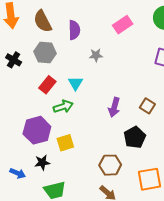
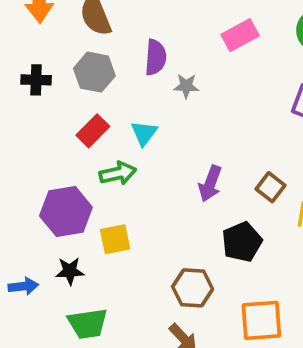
purple semicircle: (74, 30) -> (156, 57), moved
black cross: (14, 60) -> (36, 80), turned -35
blue arrow: (18, 173) -> (23, 286), turned -35

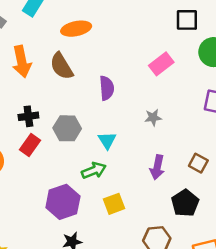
gray hexagon: (94, 72) -> (67, 128), moved
gray star: (186, 86) -> (153, 117), moved
red rectangle: (93, 131) -> (30, 145), moved
yellow square: (115, 239) -> (114, 204), moved

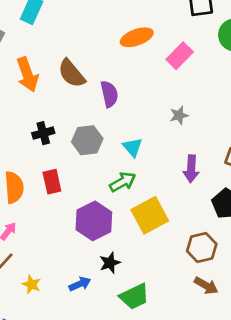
orange ellipse: (76, 29) -> (137, 37), moved
purple semicircle: (107, 88) -> (109, 94), moved
red rectangle: (30, 145) -> (52, 182), moved, turned -40
yellow square: (114, 204) -> (150, 215), size x1.5

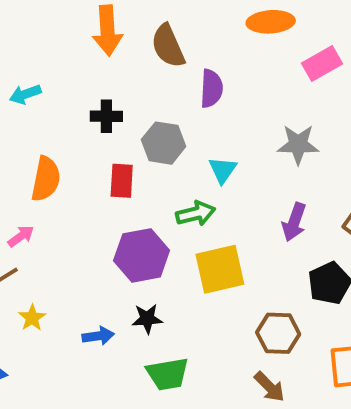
gray star: (179, 115) -> (298, 144), size x1.5
red rectangle: (52, 182) -> (122, 181), moved

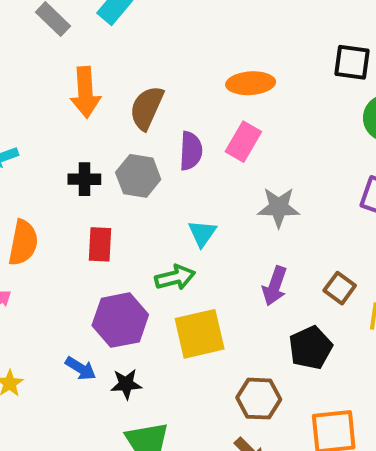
brown semicircle: (168, 46) -> (147, 108), turned 48
pink rectangle: (322, 63) -> (243, 142), moved, turned -30
gray hexagon: (164, 143) -> (138, 176), moved
blue arrow: (98, 336) -> (81, 368), moved, turned 40

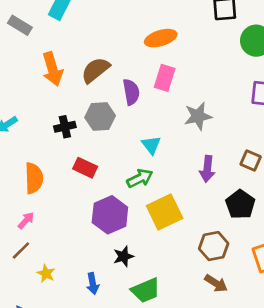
brown semicircle: (147, 108) -> (95, 70), turned 40
red rectangle: (100, 244) -> (85, 168), turned -55
blue arrow: (81, 368) -> (93, 284), moved, turned 60

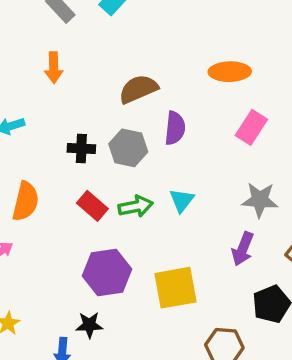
orange arrow: (52, 69) -> (54, 68), moved, size x0.7
pink rectangle: (165, 78) -> (251, 127), moved
gray star: (198, 116) -> (260, 200), moved
green arrow: (140, 178) -> (136, 206), moved
black star: (123, 256) -> (89, 325), moved

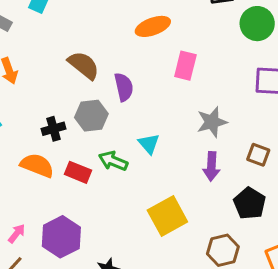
brown semicircle: (138, 89) -> (84, 65), turned 80
orange semicircle: (26, 201) -> (37, 165), moved, turned -64
green arrow: (136, 206) -> (113, 161), turned -128
purple hexagon: (107, 272) -> (61, 237), moved

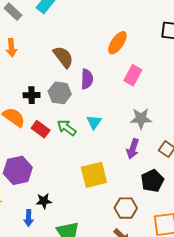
orange ellipse: (153, 26) -> (117, 43), turned -50

